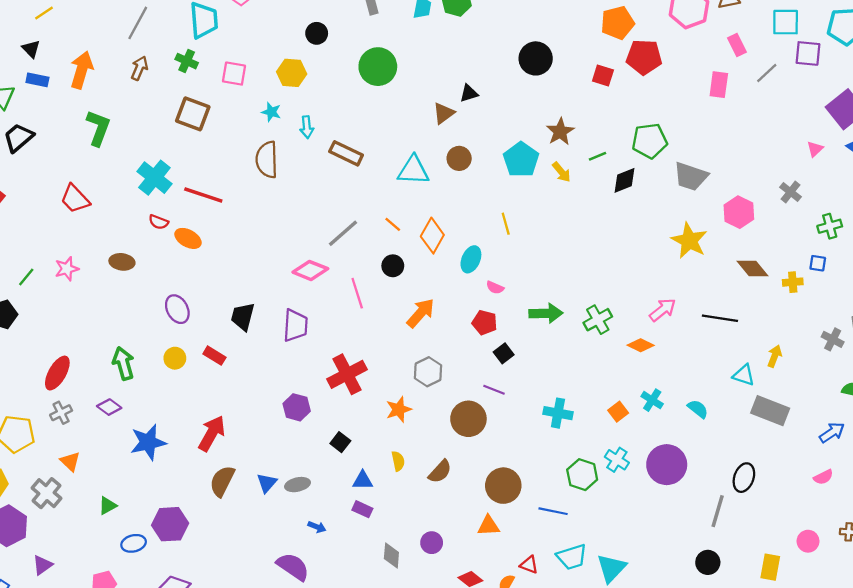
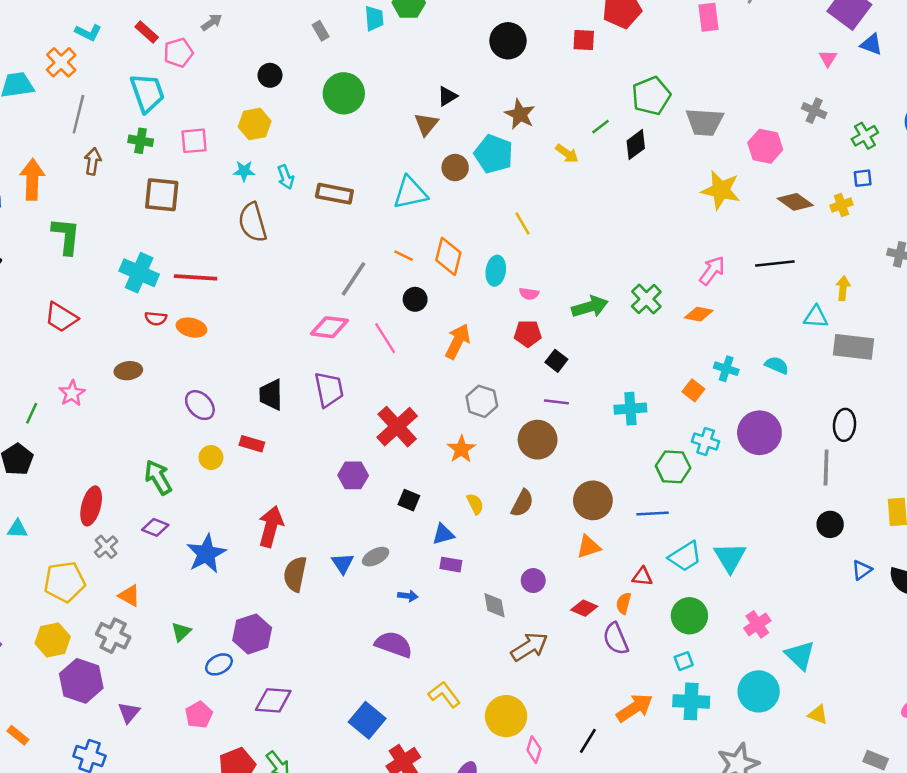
brown star: (560, 132) -> (520, 114), moved
cyan pentagon: (521, 160) -> (494, 154), moved

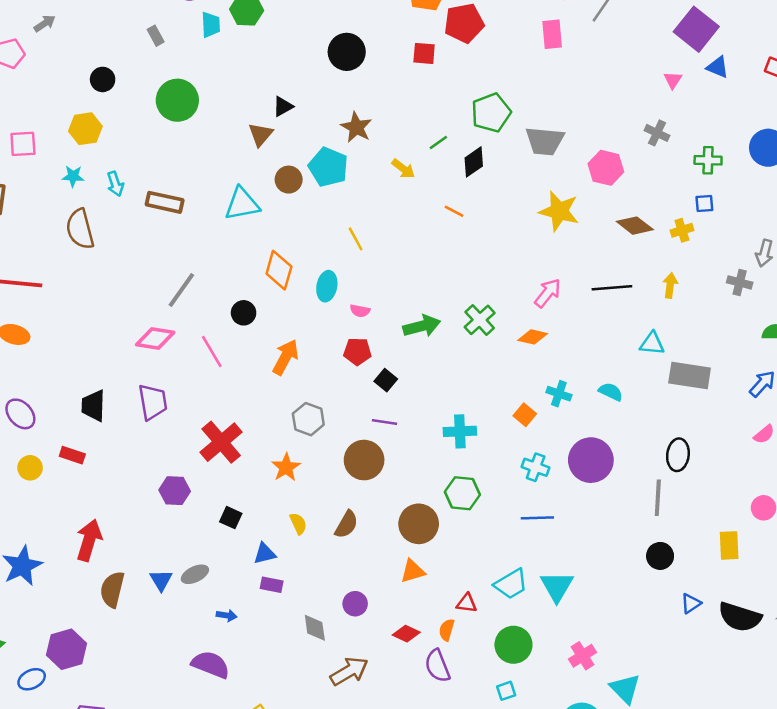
green cross: (865, 136) -> (708, 160), turned 30
orange line: (404, 256) -> (454, 211), moved
yellow arrow: (843, 288) -> (670, 285), moved
green hexagon: (673, 467) -> (462, 493), moved
blue line: (653, 514) -> (537, 518), moved

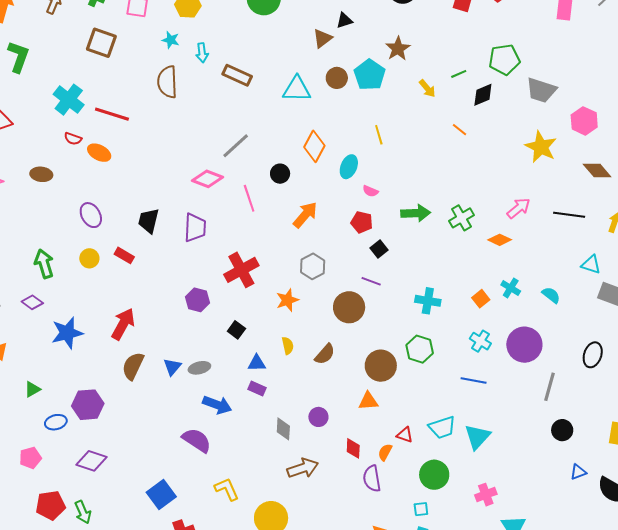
gray line: (658, 498) -> (549, 387), moved
blue arrow: (227, 615) -> (217, 405), size x1.8
red diamond: (406, 634) -> (353, 448), turned 55

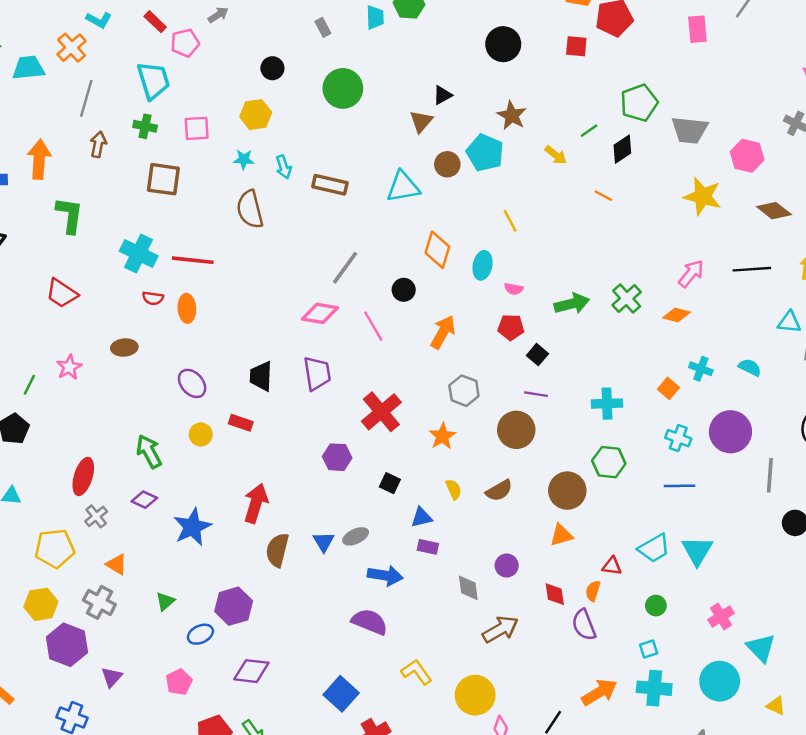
orange ellipse: (99, 153) -> (187, 308), turned 70
brown semicircle: (325, 354) -> (499, 491), turned 30
green circle: (434, 475) -> (656, 606), size x0.6

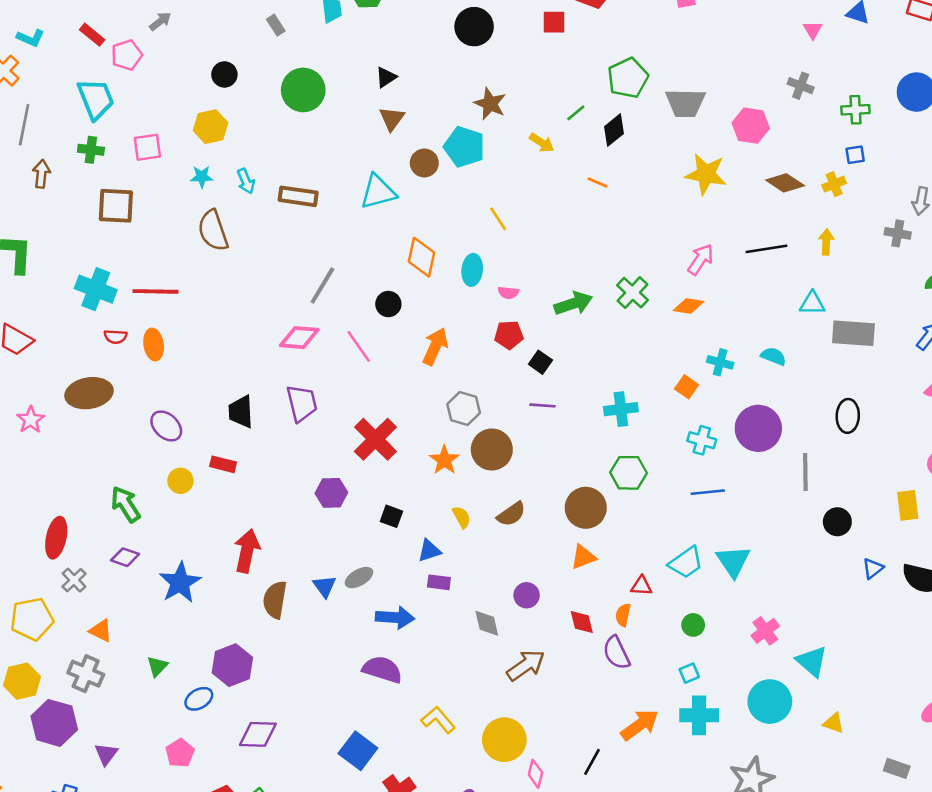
black triangle: (442, 95) -> (386, 77), moved
brown ellipse: (124, 348) -> (89, 393), size x1.6
brown circle: (516, 430) -> (492, 449), moved

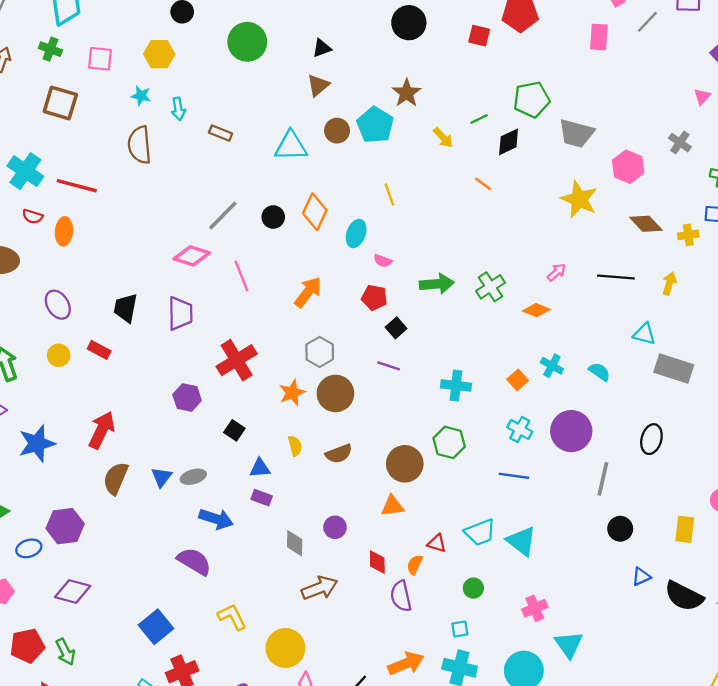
brown rectangle: (298, 196) -> (221, 133), size x0.7
pink arrow: (701, 259) -> (557, 272), size x0.7
black circle: (388, 304) -> (273, 217), moved
cyan triangle: (733, 561) -> (522, 541), turned -32

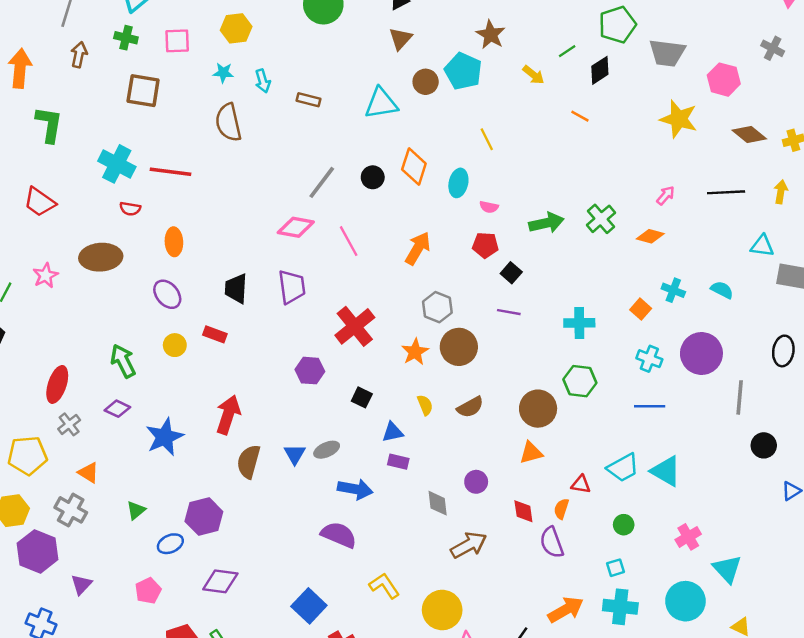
orange ellipse: (64, 231) -> (174, 242), moved

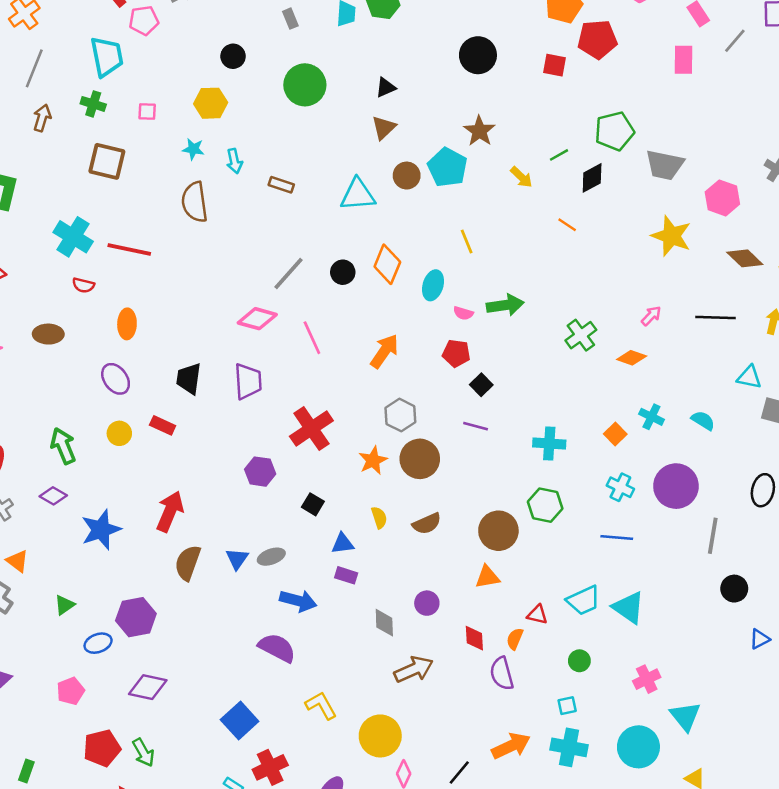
pink square: (177, 41) -> (147, 112), size x0.7
green arrow: (546, 223) -> (505, 305), moved
brown ellipse: (101, 257) -> (48, 334), size x0.7

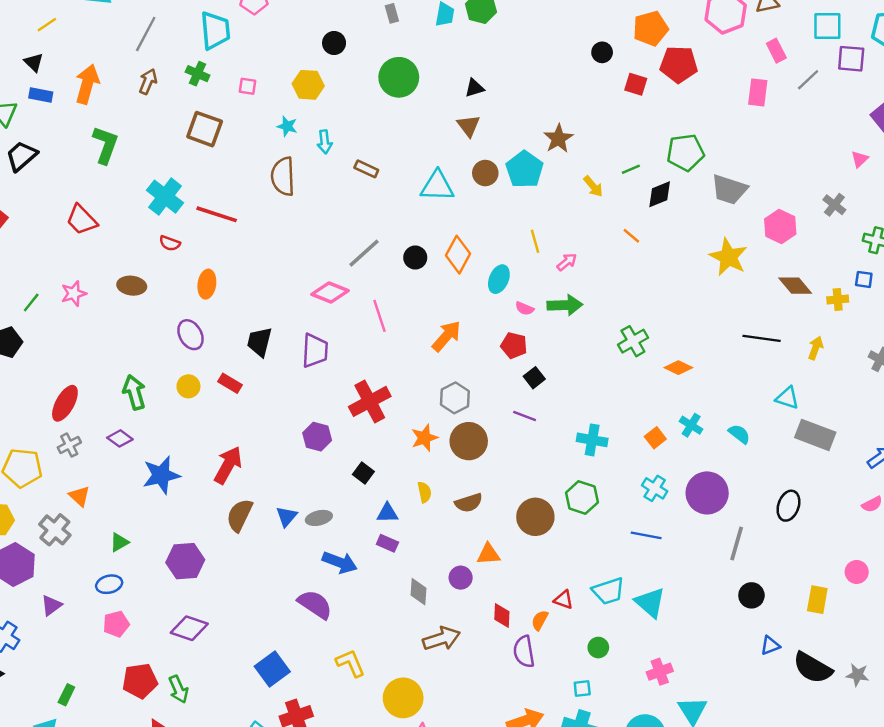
black circle: (478, 55) -> (602, 52), moved, size x0.6
brown triangle: (384, 128) -> (469, 126), turned -30
pink arrow: (651, 316) -> (567, 262), moved
orange triangle: (487, 577) -> (488, 554), moved
blue ellipse: (98, 643) -> (109, 584), moved

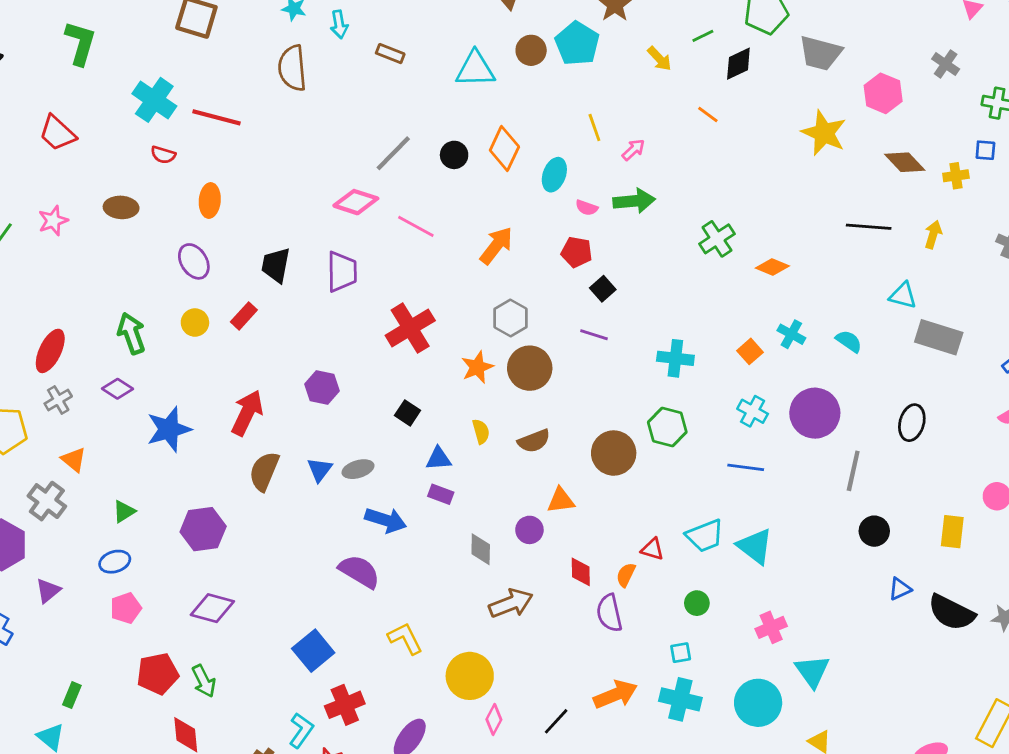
pink line: (380, 316) -> (416, 226), turned -40
red rectangle: (230, 383) -> (244, 316), turned -75
purple hexagon: (317, 437) -> (322, 388), moved

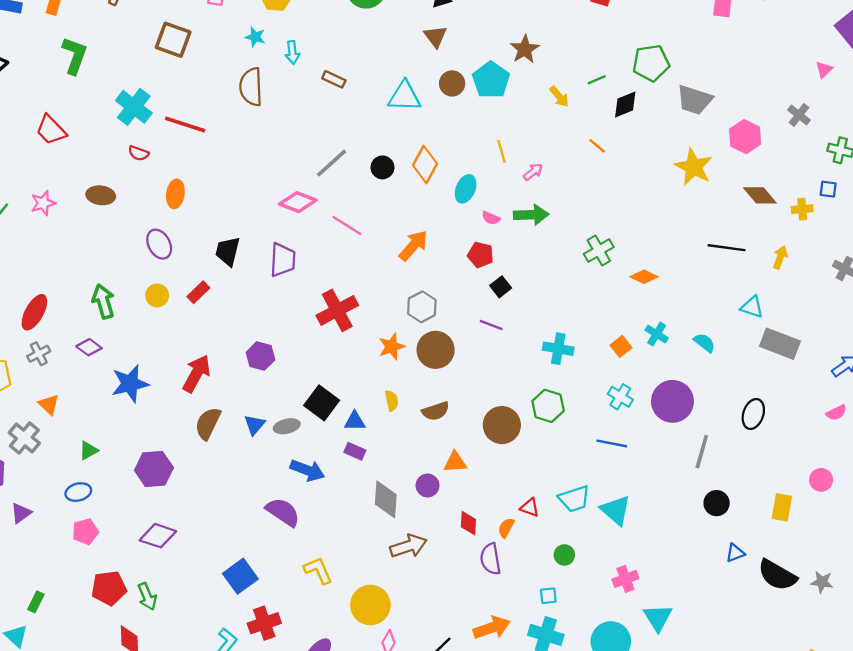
black square: (408, 413) -> (322, 403), moved, size x1.6
gray diamond: (481, 549) -> (386, 499), size x1.4

